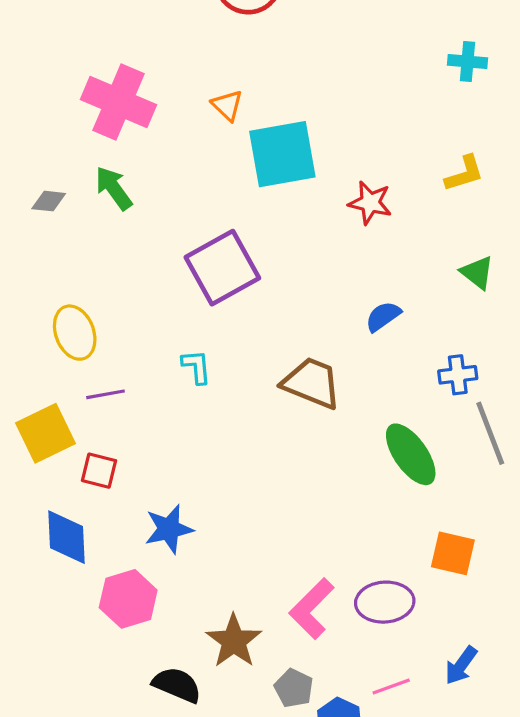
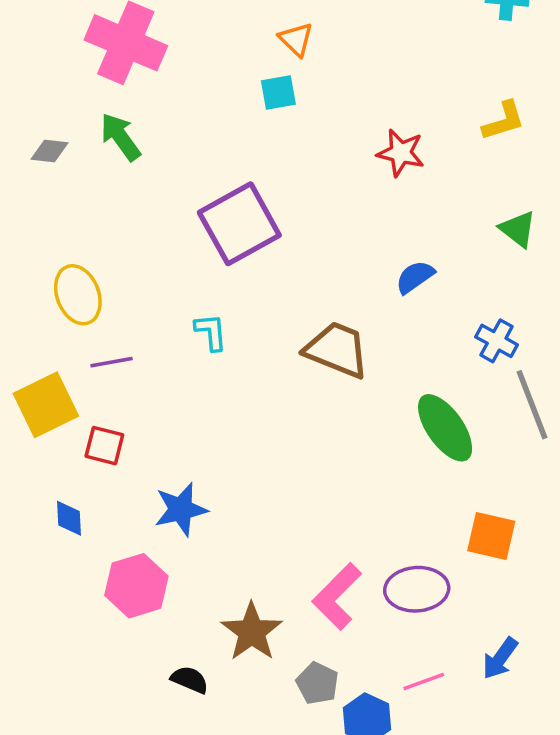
orange triangle: (227, 105) -> (296, 39), moved
cyan square: (282, 154) -> (278, 92), moved, size x0.5
blue cross: (458, 375) -> (497, 341), turned 36
blue diamond: (67, 537) -> (69, 518), size x0.6
black semicircle: (177, 685) -> (190, 680), size x0.7

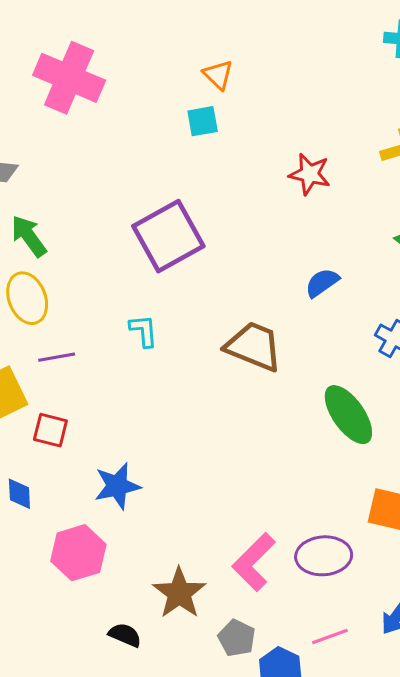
green arrow: (120, 137) -> (29, 236), moved

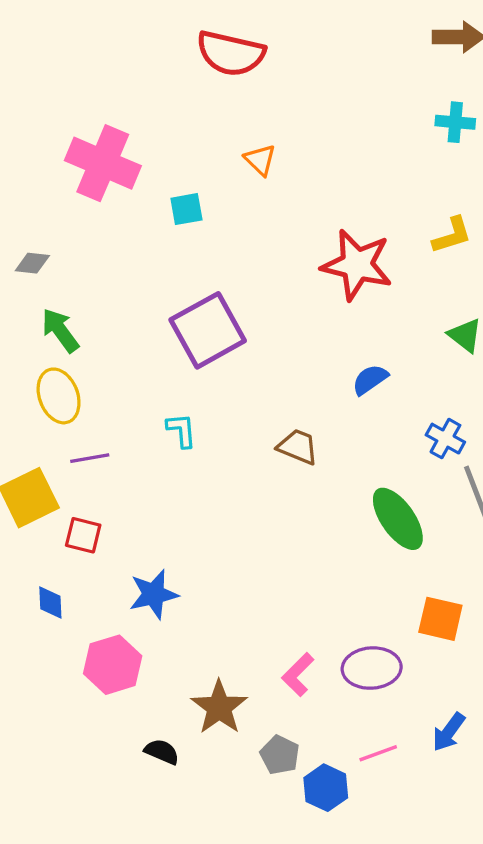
cyan square: (203, 121) -> (186, 209), moved
red star: (310, 174) -> (357, 265), size x1.6
brown trapezoid: (254, 346) -> (298, 447), size x0.7
pink L-shape: (254, 562) -> (298, 675), size x0.7

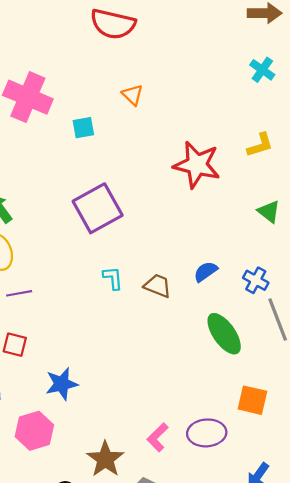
cyan cross: (455, 122) -> (262, 70), turned 30
blue semicircle: (370, 380) -> (206, 272), moved
cyan L-shape: (181, 430) -> (113, 278), moved

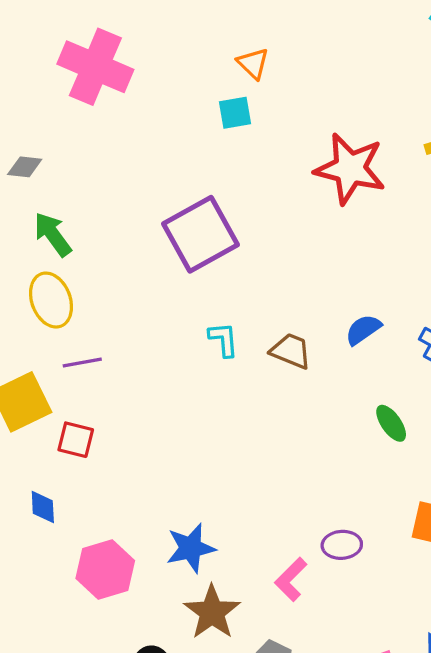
cyan square: (83, 128) -> (235, 113), moved
green ellipse: (224, 334) -> (391, 423), size x0.6
blue star: (62, 384) -> (191, 548), moved
purple ellipse: (207, 433) -> (342, 545), moved, size x0.7

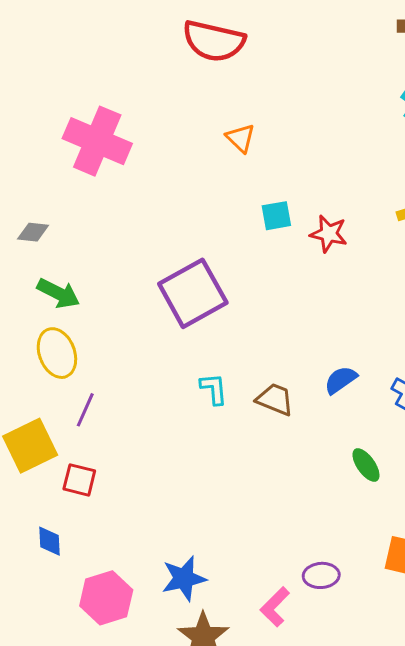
cyan square: (235, 113) -> (276, 216), moved
red star: (350, 169) -> (329, 234), size x0.6
green arrow: (53, 234) -> (58, 293), turned 153
purple line: (82, 362) -> (85, 410), turned -56

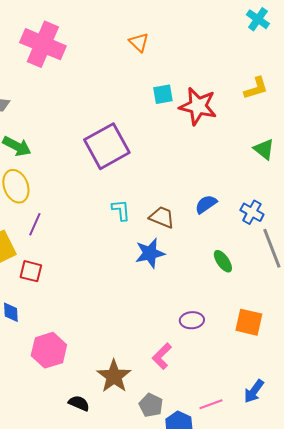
red star: (329, 234) -> (198, 106), size x1.5
purple ellipse: (321, 575) -> (192, 320), moved
blue star: (184, 578) -> (150, 253), moved

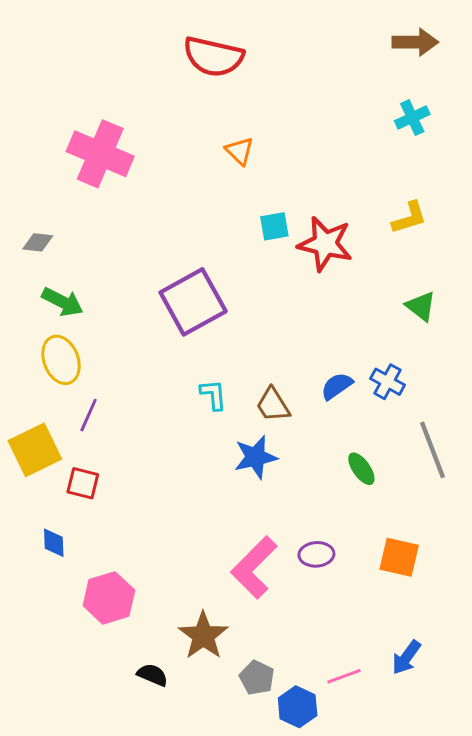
cyan cross: (258, 19) -> (412, 118), turned 30
blue cross: (252, 212) -> (388, 382), moved
brown trapezoid: (162, 217) -> (273, 405), turned -144
pink L-shape: (162, 356) -> (254, 567), moved, size x1.6

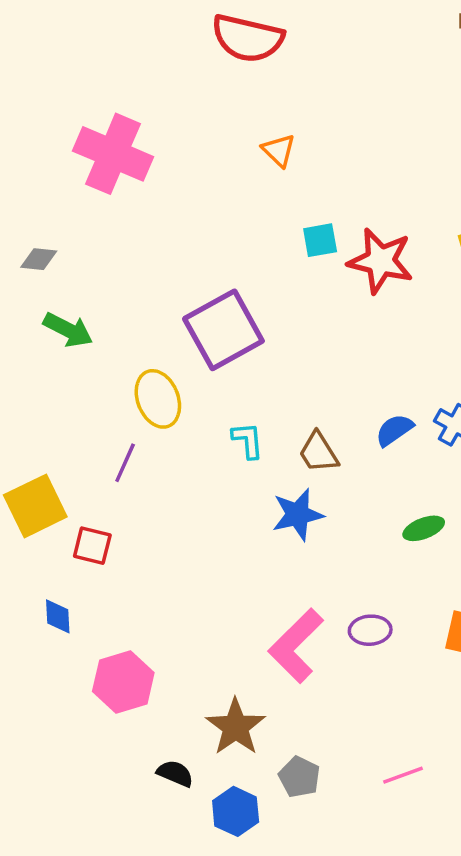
yellow ellipse: (61, 360) -> (158, 399), moved
purple line: (89, 415) -> (125, 463), moved
green ellipse: (361, 469) -> (424, 528), turned -76
blue hexagon: (298, 707) -> (236, 811), moved

